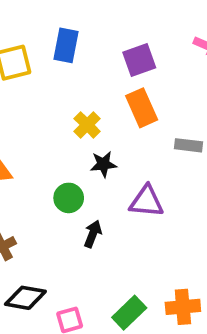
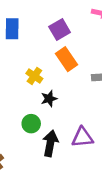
purple triangle: (146, 201) -> (82, 137), moved
black arrow: (93, 234) -> (50, 143), size x1.5

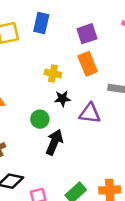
yellow cross: (34, 76) -> (53, 74), turned -35
purple triangle: (82, 137) -> (90, 113), moved

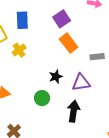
yellow cross: (53, 74) -> (19, 50), moved, turned -32
black arrow: (54, 142) -> (74, 111), moved

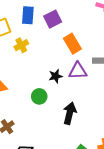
purple square: (62, 19) -> (53, 19), moved
purple triangle: (81, 83) -> (78, 71), moved

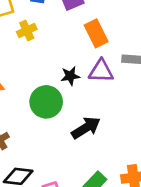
green circle: (39, 96) -> (46, 102), size x1.5
black arrow: (70, 113) -> (86, 128), turned 40

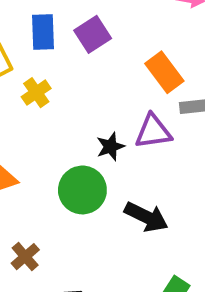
orange rectangle: (96, 33) -> (164, 72), moved
black arrow: (86, 128) -> (146, 217), turned 68

